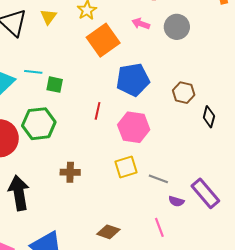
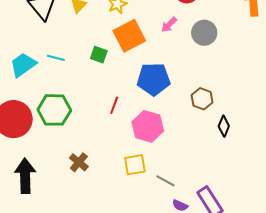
pink arrow: (141, 24) -> (169, 25), turned -72
green square: (55, 85) -> (99, 55), moved
brown cross: (70, 172) -> (79, 162), turned 30

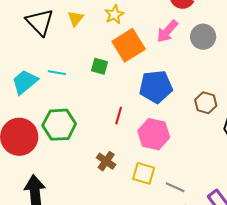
pink arrow: (169, 25) -> (167, 31), size x1.4
brown cross: (79, 162) -> (106, 161), moved
yellow square: (135, 165) -> (144, 173), turned 30

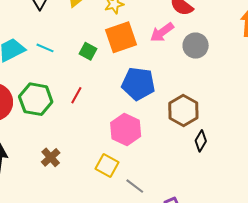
brown hexagon: (206, 103) -> (183, 111), size x1.4
red line: (119, 116) -> (76, 95), moved
brown cross: (106, 161) -> (51, 157), moved

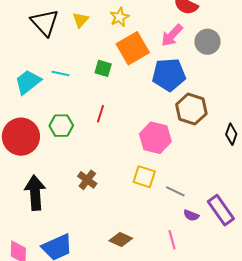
blue pentagon: (138, 84) -> (169, 75), moved
green hexagon: (36, 99) -> (61, 126), size x0.7
brown hexagon: (183, 111) -> (191, 109), moved

